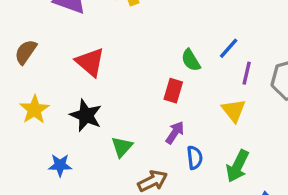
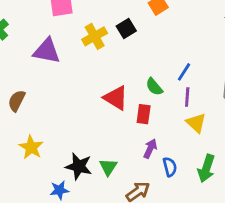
red triangle: (90, 62) -> (116, 98), moved
purple line: (247, 73) -> (187, 97), moved
black star: (86, 115) -> (79, 166), moved

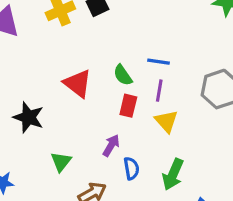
blue line: (184, 72) -> (158, 62), turned 60
red rectangle: (144, 114) -> (128, 106), moved
black star: (79, 166) -> (29, 117), moved

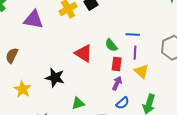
purple arrow: (111, 145) -> (117, 83), moved
green triangle: (61, 162) -> (78, 103), turned 40
blue semicircle: (131, 168) -> (123, 103), turned 64

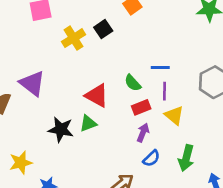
purple triangle: (33, 20) -> (32, 83), moved, turned 30
red rectangle: (117, 64) -> (141, 107), turned 64
yellow star: (22, 89) -> (21, 163), moved, turned 30
green triangle: (78, 103) -> (88, 123), moved

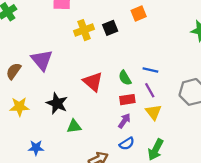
purple line: (165, 91) -> (150, 90), turned -42
green triangle: (88, 123) -> (74, 126), moved
yellow star: (21, 163) -> (19, 107), moved

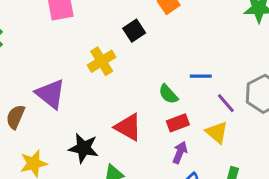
yellow cross: (84, 30) -> (102, 61), moved
red triangle: (93, 82) -> (128, 127), moved
purple line: (150, 90) -> (226, 103), moved

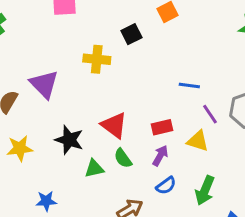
yellow cross: (102, 61) -> (97, 59), turned 30
green semicircle: (168, 94) -> (123, 158), moved
yellow triangle: (217, 132) -> (198, 141), turned -30

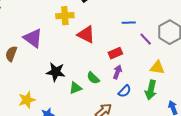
red triangle: (114, 125) -> (86, 35), moved
yellow triangle: (198, 141) -> (157, 68), moved
yellow star: (20, 148) -> (27, 100), moved

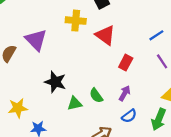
blue line: (129, 23) -> (156, 35), moved, turned -40
red triangle: (86, 35) -> (105, 35), moved
red rectangle: (115, 53) -> (126, 63), moved, turned -48

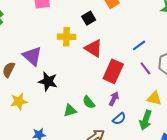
red rectangle: (126, 63) -> (113, 71), size x1.6
black star: (55, 82) -> (48, 81), moved
yellow star: (18, 108) -> (19, 101), moved

